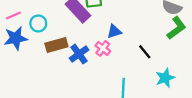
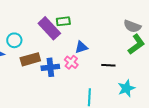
black line: (145, 52) -> (108, 65), turned -48
blue cross: (79, 54) -> (50, 67), turned 30

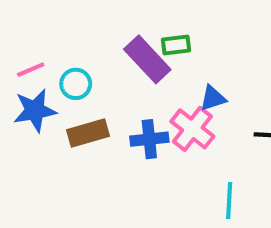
brown rectangle: (30, 59) -> (88, 133), moved
pink cross: (71, 62) -> (192, 129), size x1.5

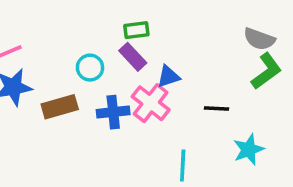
purple rectangle: (147, 59) -> (133, 57), moved, size x0.7
cyan circle: (76, 84) -> (90, 68), moved

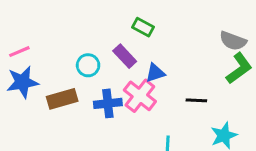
green rectangle: (136, 30) -> (143, 27), moved, turned 35

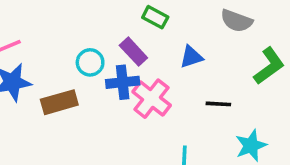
gray semicircle: (233, 41) -> (236, 21), moved
blue triangle: (155, 73) -> (191, 57), moved
blue cross: (108, 103) -> (123, 82), moved

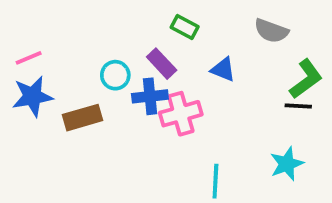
blue triangle: (191, 57) -> (223, 69), turned 40
pink cross: (152, 99) -> (181, 114), turned 36
black line: (218, 104) -> (298, 106), moved

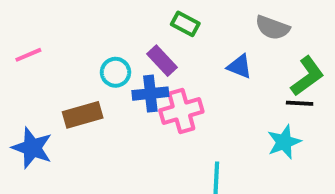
blue triangle: (223, 69) -> (240, 66), moved
blue star: (32, 96) -> (32, 148), moved, turned 30
cyan star: (287, 164) -> (284, 142), moved

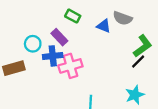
blue triangle: (240, 66) -> (104, 26), moved
black line: (300, 103) -> (138, 62), turned -48
cyan star: (284, 142) -> (135, 95), moved

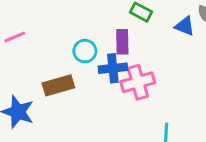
purple rectangle: (59, 37) -> (122, 42), turned 42

